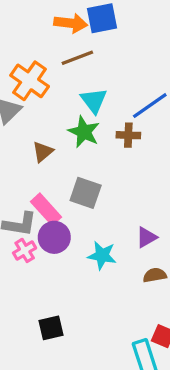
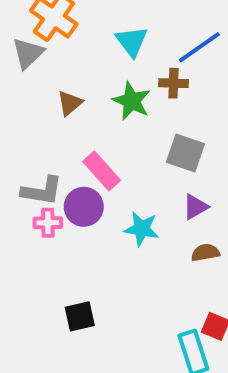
green star: (84, 132) -> (132, 101), moved
gray square: (86, 193) -> (185, 153), moved
pink rectangle: (46, 209) -> (102, 171), moved
pink cross: (25, 250) -> (48, 223), turned 30

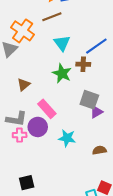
brown triangle: (70, 103) -> (24, 85), moved
purple triangle: (195, 207) -> (96, 112), moved
black square: (80, 316) -> (27, 183), moved

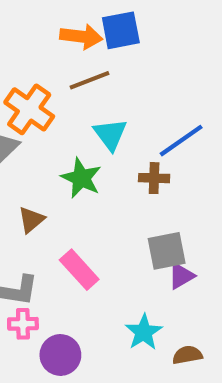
green star: (62, 73) -> (81, 178), moved
gray square: (89, 100) -> (167, 251), turned -30
purple circle: (38, 127) -> (60, 355), moved
cyan star: (67, 138) -> (144, 332), moved, turned 30

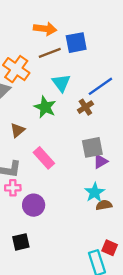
blue square: (121, 30) -> (76, 43), moved
brown cross: (154, 178) -> (85, 107), turned -35
cyan star: (144, 332) -> (95, 192), moved

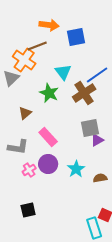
brown line: (50, 53) -> (37, 46), moved
brown cross: (85, 107) -> (84, 93), size x1.6
pink cross: (13, 188) -> (29, 170), moved, turned -32
cyan star: (95, 192) -> (76, 169), moved
purple circle: (34, 205) -> (48, 164), moved

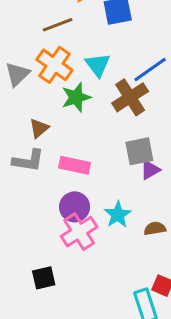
orange cross: (24, 60) -> (54, 65), moved
green star: (49, 93) -> (76, 97), turned 30
pink rectangle: (48, 137) -> (75, 165), turned -36
gray L-shape: (18, 147) -> (28, 161), moved
pink cross: (29, 170) -> (79, 232), moved, size x1.6

